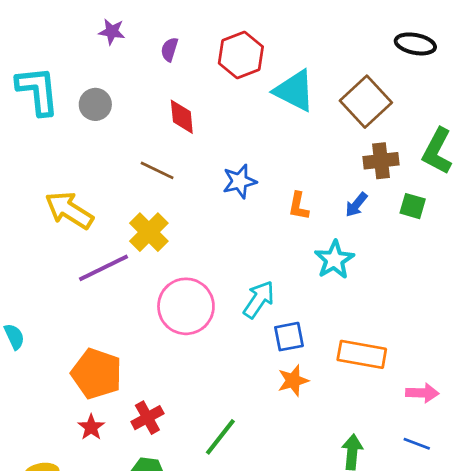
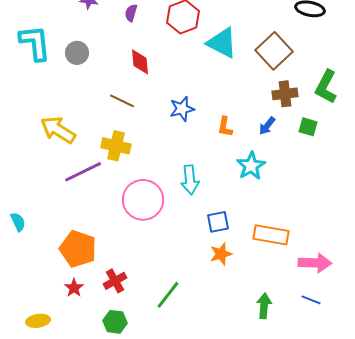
yellow cross: (149, 232) -> (116, 146), turned -32
cyan arrow: (259, 299) -> (190, 180), moved, turned 140
pink arrow: (422, 393) -> (315, 263), size x1.4

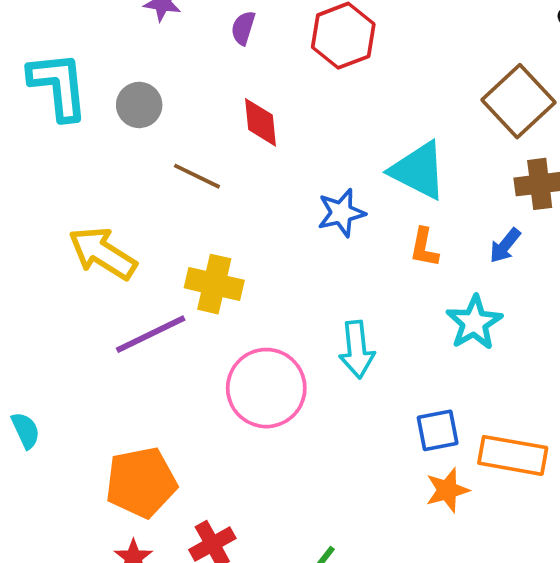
cyan triangle: (222, 43) -> (418, 170), moved
brown line: (122, 101) -> (197, 176), moved
blue square: (218, 222) -> (438, 430), moved
orange pentagon: (78, 249) -> (141, 482), turned -30
orange star: (221, 254) -> (447, 490), moved

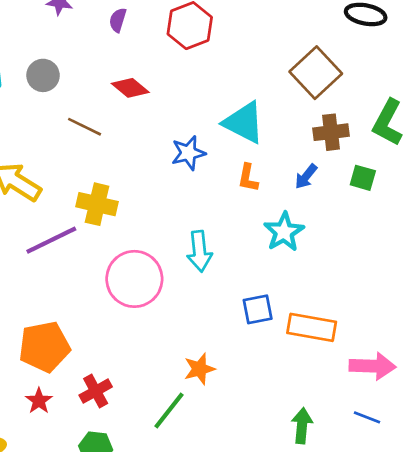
red diamond: (260, 122) -> (130, 88), turned -45
orange star: (447, 490) -> (199, 369), moved

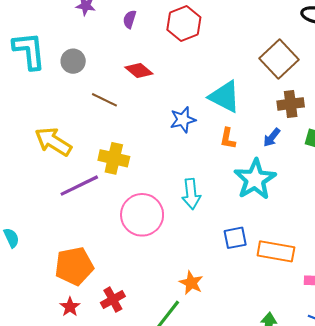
cyan star: (284, 232) -> (255, 179), size x1.4
orange star: (199, 369) -> (191, 283), turned -30

